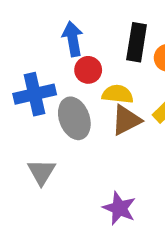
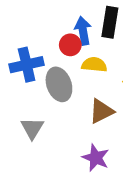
blue arrow: (73, 39) -> (83, 31), moved
brown triangle: (126, 120) -> (101, 111), moved

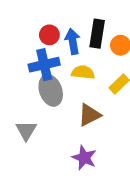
red circle: (70, 45) -> (49, 35), moved
blue cross: (27, 65) -> (44, 65), moved

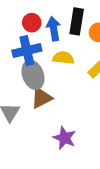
brown triangle: (89, 115) -> (41, 98), moved

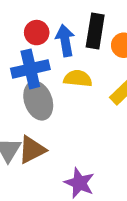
brown triangle: (41, 98) -> (32, 150), moved

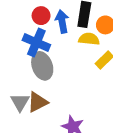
blue cross: (30, 69) -> (36, 42), turned 36
yellow semicircle: (78, 78) -> (89, 39), moved

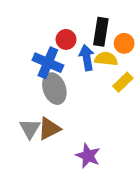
red circle: (41, 16) -> (66, 39), moved
blue arrow: (62, 21) -> (87, 58), moved

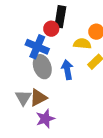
black rectangle: (101, 32) -> (60, 17), moved
blue arrow: (87, 58) -> (67, 70), moved
purple star: (88, 156) -> (45, 119), moved, turned 30

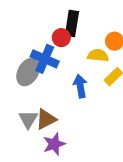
gray ellipse: (42, 67) -> (28, 72), moved, turned 50

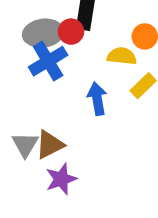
blue cross: (45, 59) -> (48, 61), turned 36
gray ellipse: (28, 72) -> (43, 33), moved, turned 52

